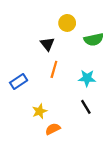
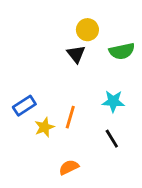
black triangle: (47, 44) -> (76, 54), moved
orange line: (54, 69) -> (70, 117), moved
yellow star: (40, 111) -> (44, 127), moved

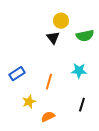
yellow star: (44, 127) -> (29, 102), moved
black line: (112, 139) -> (82, 105), moved, turned 48

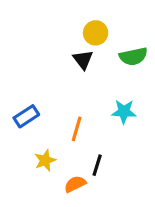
black line: (82, 105) -> (97, 165), moved

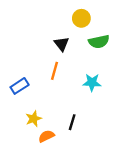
yellow circle: (96, 33) -> (81, 18), moved
orange line: (77, 129) -> (55, 71), moved
orange semicircle: (75, 184) -> (46, 136), moved

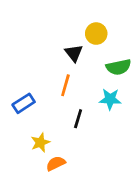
yellow circle: (81, 18) -> (96, 34), moved
green semicircle: (99, 42) -> (119, 67), moved
black line: (72, 122) -> (78, 119), moved

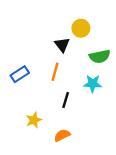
blue rectangle: (24, 103) -> (20, 74), moved
orange semicircle: (56, 163) -> (62, 135), moved

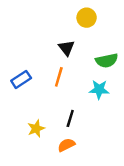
yellow circle: (81, 28) -> (87, 18), moved
black line: (66, 100) -> (70, 118), moved

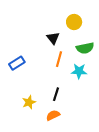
yellow circle: (87, 18) -> (74, 22), moved
orange line: (59, 77) -> (59, 59), moved

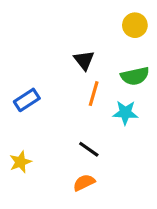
yellow circle: (74, 22) -> (135, 25), moved
black line: (56, 94) -> (89, 149), turned -72
yellow star: (29, 102) -> (20, 162), moved

